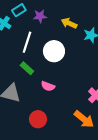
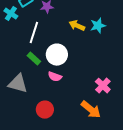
yellow arrow: (69, 23) -> (77, 26), moved
white circle: (54, 51) -> (57, 55), moved

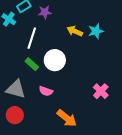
pink semicircle: (55, 77) -> (46, 91), moved
red circle: (45, 110) -> (15, 115), moved
orange arrow: (91, 110) -> (67, 118), moved

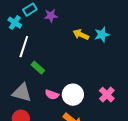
white line: (32, 38) -> (24, 47), moved
white circle: (55, 60) -> (73, 95), moved

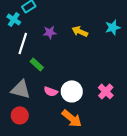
purple star: (51, 16) -> (50, 32), moved
cyan star: (102, 35) -> (113, 27), moved

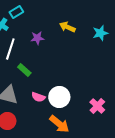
yellow arrow: (80, 31) -> (67, 27), moved
pink cross: (106, 91) -> (97, 106), moved

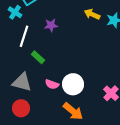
yellow arrow: (67, 27) -> (92, 14), moved

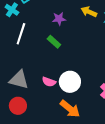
purple star: (51, 25) -> (59, 19), moved
green rectangle: (38, 57) -> (54, 42), moved

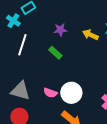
yellow arrow: (89, 12) -> (90, 35), moved

